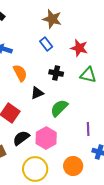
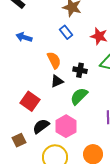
orange semicircle: (20, 73) -> (54, 60), moved
black cross: (56, 73) -> (80, 70), moved

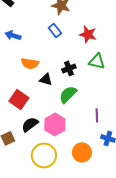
orange semicircle: (54, 60) -> (30, 63), moved, turned 126
black cross: (80, 70) -> (69, 68), turned -32
black triangle: (57, 81) -> (46, 79), turned 40

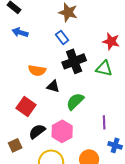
red star: (88, 34) -> (111, 41), moved
blue arrow: (13, 35) -> (20, 32), moved
black cross: (69, 68) -> (74, 61), moved, size x1.6

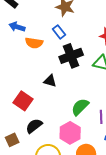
orange semicircle: (37, 70) -> (34, 43), moved
green semicircle: (75, 101) -> (80, 107), moved
pink hexagon: (62, 131) -> (70, 133), moved

